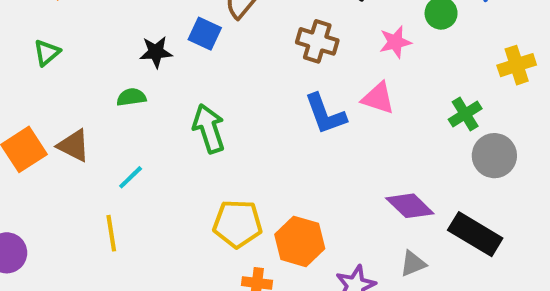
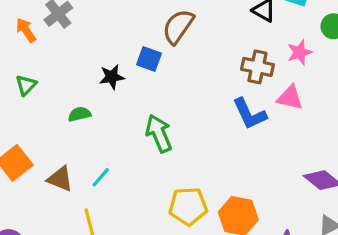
brown cross: (317, 41) -> (257, 67), moved
green semicircle: (131, 97) -> (79, 114), moved
brown triangle: (74, 146) -> (60, 179), moved

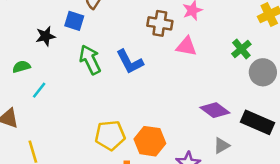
blue L-shape: (249, 114) -> (130, 62), moved
green arrow: (159, 133) -> (90, 60), moved
cyan line: (101, 177) -> (39, 90), moved

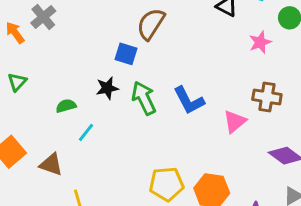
brown cross: (160, 23) -> (267, 97), moved
black star: (46, 36) -> (107, 88), moved
pink triangle: (186, 46) -> (235, 122), moved, turned -50

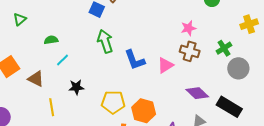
pink star: (260, 42) -> (189, 28), moved
black star: (107, 88) -> (76, 87), moved
blue L-shape: (189, 100) -> (135, 60), moved

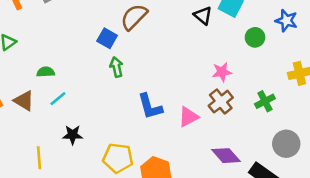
green arrow: (105, 41) -> (116, 67), moved, size x0.7
brown cross: (190, 51) -> (221, 102), turned 30
gray circle: (238, 68) -> (286, 144), moved
brown triangle: (36, 79) -> (24, 101), moved

